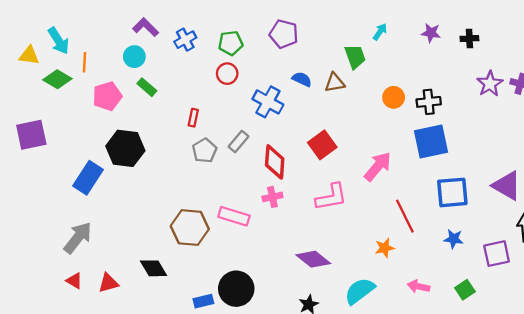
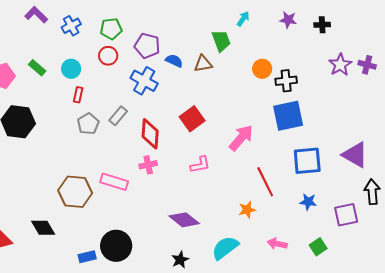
purple pentagon: (284, 34) -> (147, 46), moved
cyan circle: (134, 57) -> (71, 69), moved
orange circle: (394, 97) -> (262, 69), moved
pink L-shape: (331, 197) -> (200, 165), size x0.7

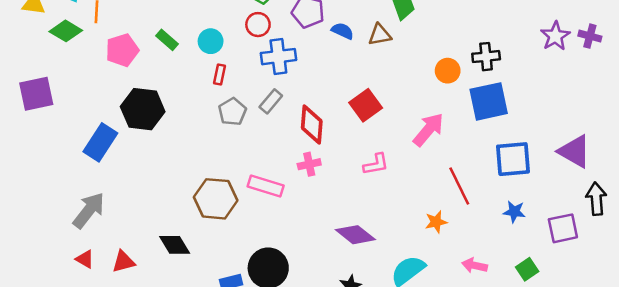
orange circle: (262, 69) -> (448, 71), moved
blue cross: (144, 81) -> (278, 57), moved, turned -36

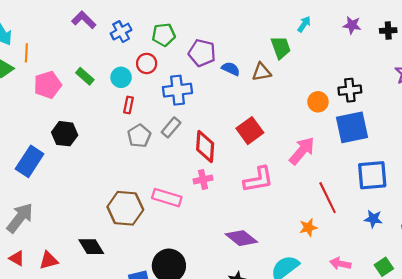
red circle: (258, 25) -> (147, 63), moved
black hexagon: (143, 109) -> (65, 134), size x0.7
pink L-shape: (376, 164) -> (258, 179), size x1.4

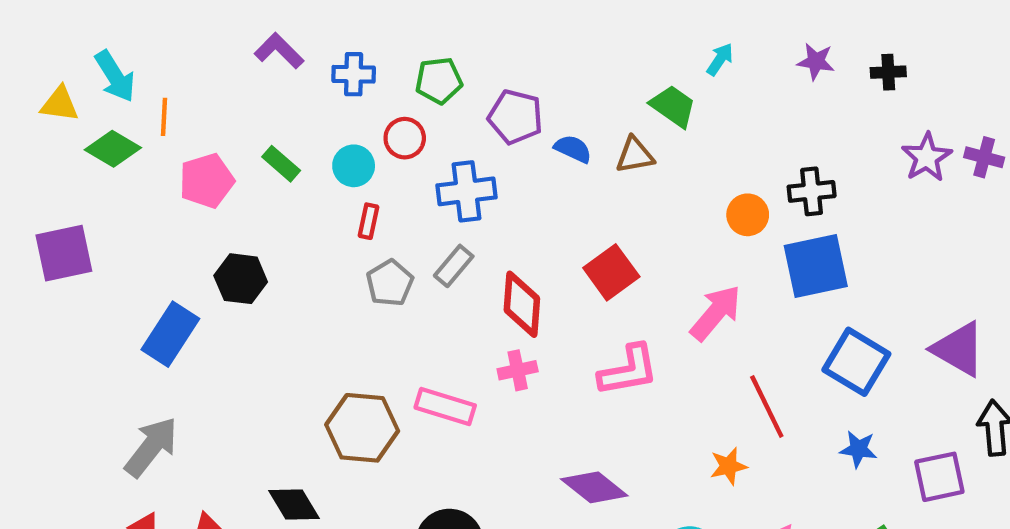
blue cross: (121, 32) -> (354, 74), turned 30
green trapezoid: (281, 48) -> (673, 106), turned -35
blue square: (372, 175) -> (856, 362), turned 36

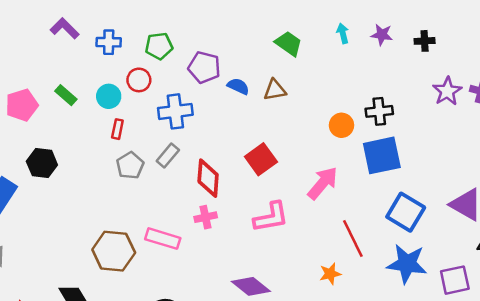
cyan arrow: (720, 59) -> (343, 33), moved, turned -48
green trapezoid: (673, 106) -> (289, 43), moved
blue star: (858, 449) -> (407, 264), size x1.8

